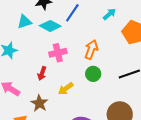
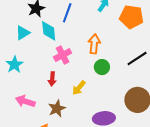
cyan diamond: (50, 26) -> (49, 31), turned 70
brown star: (39, 103) -> (57, 109), turned 30

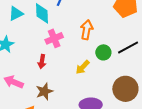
green circle: (102, 67) -> (103, 52), moved
yellow arrow: (79, 88) -> (83, 67), moved

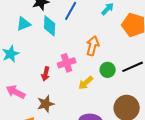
pink cross: (54, 38) -> (67, 63), moved

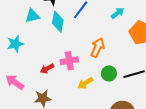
red arrow: (46, 74) -> (47, 69), turned 40

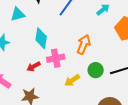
cyan diamond: (58, 22) -> (41, 38), moved

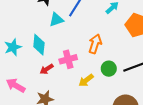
cyan triangle: (18, 14) -> (56, 20), moved
cyan diamond: (41, 38) -> (39, 45), moved

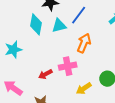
orange arrow: (95, 44) -> (84, 43), moved
cyan diamond: (39, 45) -> (36, 24), moved

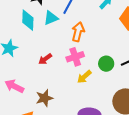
pink cross: (68, 66) -> (75, 57), moved
red arrow: (45, 74) -> (45, 59), moved

